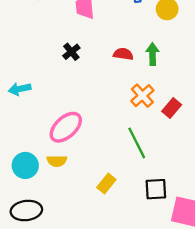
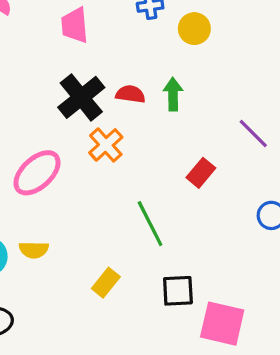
black cross: (71, 52) -> (81, 97), moved, size x1.8
orange cross: (142, 96) -> (106, 145), moved
pink ellipse: (66, 127) -> (37, 173), moved

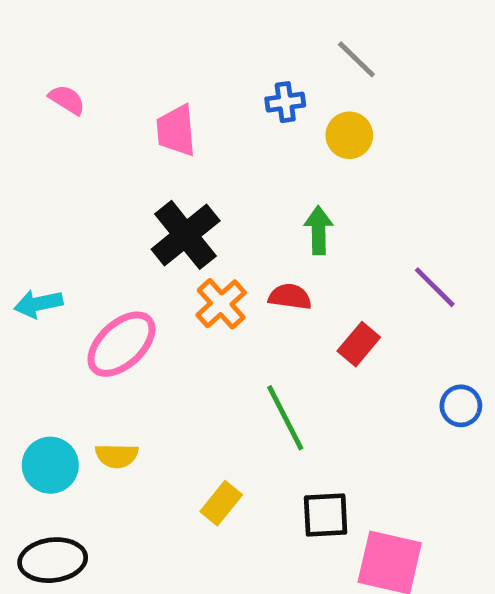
red semicircle: (130, 94) -> (290, 297), moved

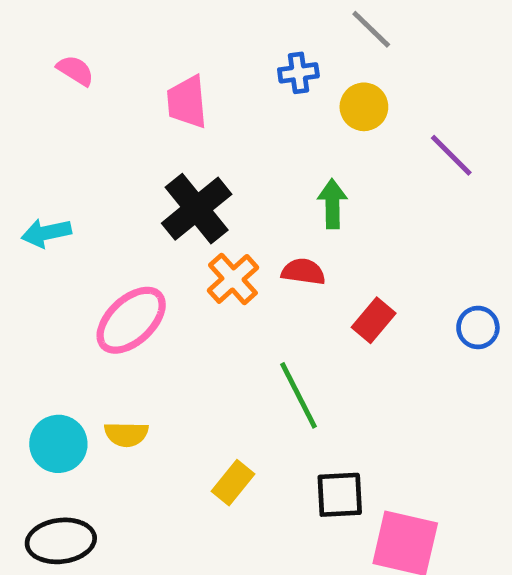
purple line: (435, 287) -> (451, 155), moved
cyan arrow: (38, 304) -> (46, 233), moved
blue circle: (461, 406) -> (478, 327), moved

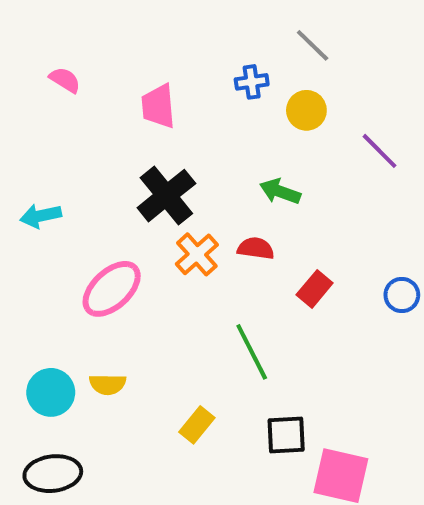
green arrow: (332, 204) -> (280, 191), turned -69

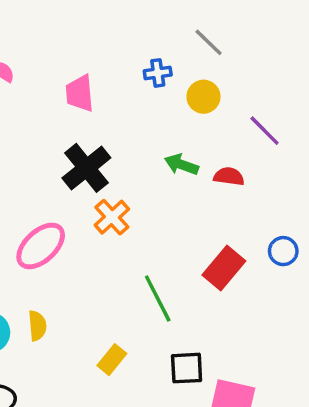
red semicircle: (256, 248) -> (229, 176), moved
red rectangle: (315, 289) -> (224, 268), moved, size x1.4
yellow semicircle: (108, 384) -> (37, 326), turned -96

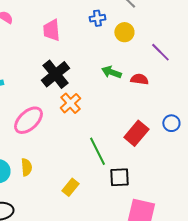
black square: (187, 368) -> (119, 177), moved

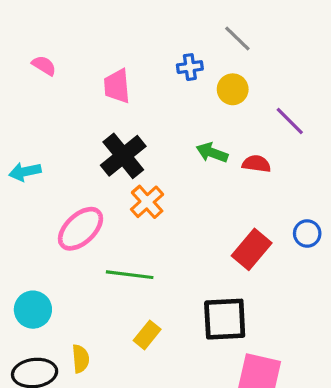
green line: (97, 151) -> (130, 275), moved, turned -56
yellow semicircle: (26, 167) -> (80, 359), moved
black square: (119, 177) -> (225, 319), size x1.4

